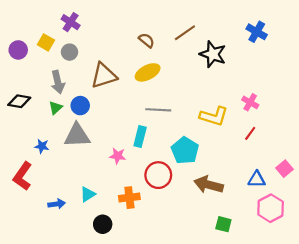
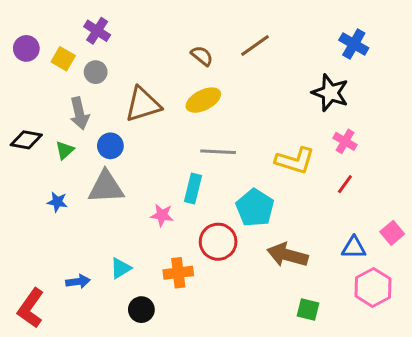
purple circle: (18, 50) -> (26, 48), moved
black star: (213, 54) -> (330, 93), moved
green triangle: (56, 108) -> (65, 150), moved
red L-shape: (22, 176) -> (31, 308), moved

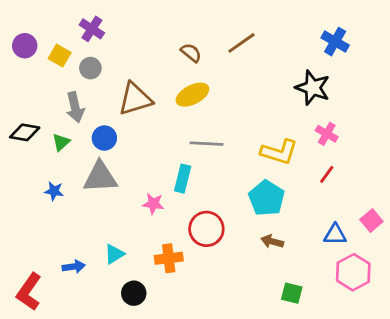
cyan pentagon: (255, 208) -> (267, 198), moved
brown arrow: (287, 255) -> (272, 241), size x0.6

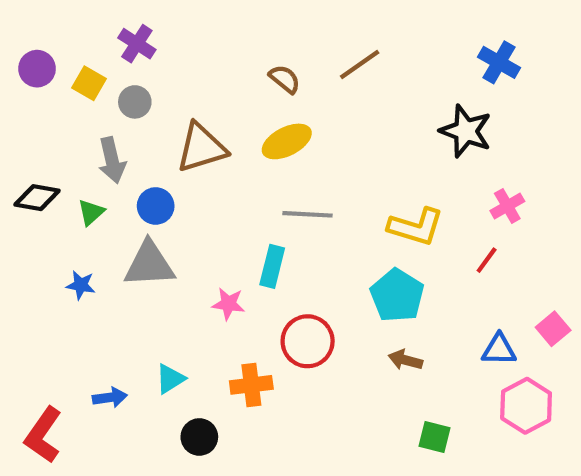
pink cross: (327, 134) -> (507, 206), moved, turned 30

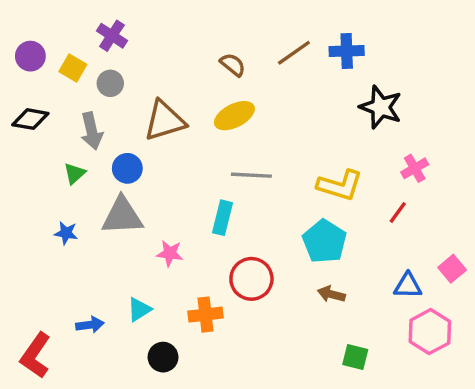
blue cross: (499, 62) -> (347, 51), moved, turned -32
black diamond: (37, 198) -> (30, 119), moved
pink star: (228, 304) -> (170, 253), moved

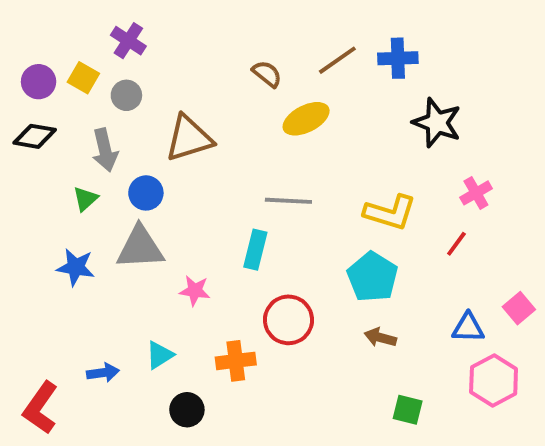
purple circle: (30, 56) -> (39, 82), moved
yellow ellipse: (234, 116) -> (306, 119), moved
blue star: (66, 233) -> (76, 267), size x1.4

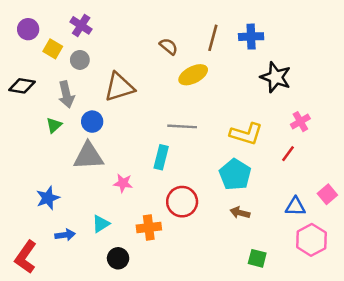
brown line: (337, 60) -> (213, 38), turned -40
purple circle: (39, 82) -> (28, 29), moved
blue star: (76, 267) -> (48, 198), moved, turned -30

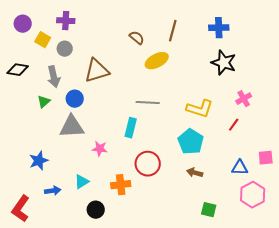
purple cross: (81, 25) -> (66, 21), turned -30
blue cross: (251, 37) -> (219, 28), moved
pink square: (327, 194) -> (266, 158), turned 35

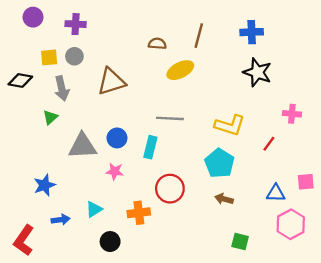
purple circle: (23, 24) -> (33, 17), moved
brown semicircle: (137, 38) -> (157, 44), turned -35
yellow square: (43, 40) -> (49, 57), moved, turned -35
blue circle: (75, 99) -> (117, 138), moved
pink cross: (244, 99) -> (292, 114), moved, turned 35

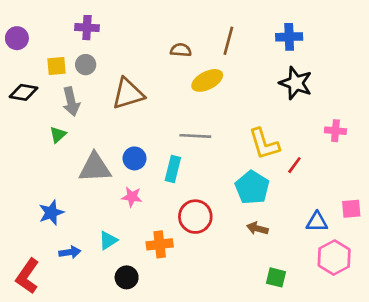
purple circle: (33, 17) -> (17, 38), moved
yellow L-shape: (230, 125) -> (264, 144), turned 56
red line: (269, 144) -> (294, 165), moved

